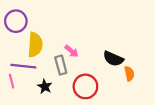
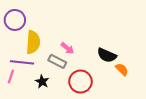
gray rectangle: (61, 65) -> (57, 61), turned -48
orange semicircle: (129, 74) -> (122, 69), turned -32
pink line: (12, 81) -> (11, 76), turned 32

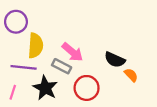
pink arrow: (67, 48) -> (72, 52), size x1.5
pink line: (11, 76) -> (13, 92), moved
black star: (42, 82) -> (45, 88), size x1.6

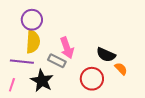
purple circle: (16, 22) -> (32, 20), moved
pink arrow: (72, 52) -> (67, 48), turned 30
red circle: (87, 88) -> (92, 79), moved

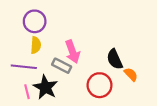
yellow semicircle: (33, 42) -> (36, 45), size x0.7
black semicircle: (106, 55) -> (115, 59), turned 42
pink line: (12, 85) -> (27, 92), moved, turned -32

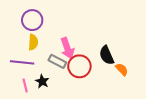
red circle: (100, 85) -> (79, 66), moved
black star: (45, 87) -> (42, 81), size x0.6

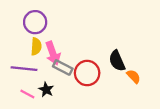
pink arrow: (67, 48) -> (53, 53), moved
pink line: (25, 85) -> (27, 94), turned -48

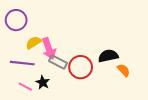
purple circle: (35, 22) -> (16, 20), moved
yellow semicircle: (36, 46) -> (34, 43), turned -126
black semicircle: (117, 61) -> (108, 56), turned 102

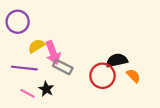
red circle: (81, 67) -> (103, 76), moved

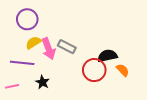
purple circle: (18, 22) -> (27, 19), moved
gray rectangle: (63, 67) -> (67, 47), moved
pink line: (28, 93) -> (12, 86), moved, turned -40

